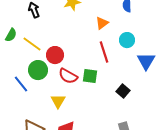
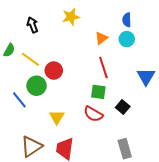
cyan circle: (127, 40) -> (127, 39), moved
red semicircle: (68, 76) -> (93, 114), moved
green square: (90, 76) -> (98, 92), moved

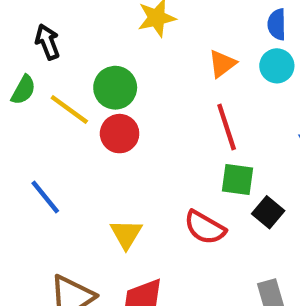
black arrow: (32, 25) -> (47, 42), moved
green circle: (37, 86) -> (115, 88), moved
green square: (98, 92) -> (238, 179), moved

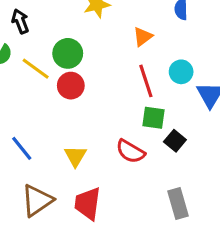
cyan circle: (277, 66) -> (181, 72), moved
blue line: (45, 197) -> (22, 148), moved

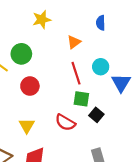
red circle: (71, 86) -> (30, 86), moved

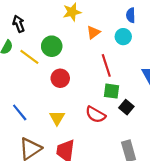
orange triangle: (74, 42) -> (93, 32), moved
cyan circle: (101, 67) -> (123, 37), moved

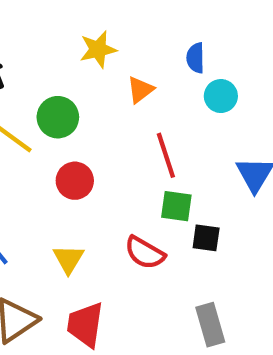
blue semicircle: (131, 15) -> (195, 58), moved
cyan circle: (123, 37) -> (221, 96), moved
black square: (126, 107) -> (206, 238), turned -32

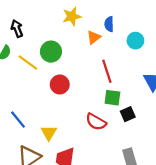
blue semicircle: (195, 58) -> (109, 24), moved
black square: (206, 238) -> (128, 114), turned -32
yellow triangle: (68, 259) -> (49, 133), moved

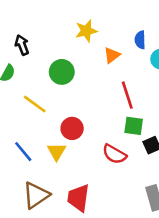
blue semicircle: (109, 24) -> (140, 40), moved
yellow line: (28, 63) -> (35, 104), moved
red circle: (60, 84) -> (72, 128), moved
yellow triangle: (49, 133) -> (57, 152), moved

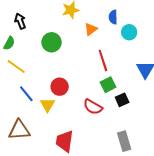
yellow line: (35, 104) -> (16, 67), moved
green square: (134, 126) -> (108, 85), turned -35
blue line: (23, 152) -> (26, 94), moved
brown triangle: (36, 195) -> (19, 130), moved, turned 30

